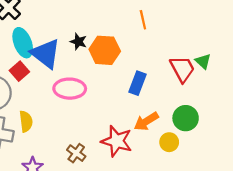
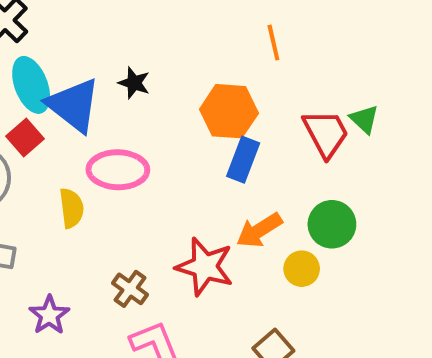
orange line: (143, 20) -> (273, 43), moved
orange hexagon: (105, 50) -> (229, 111), moved
yellow semicircle: (26, 121) -> (71, 208), moved

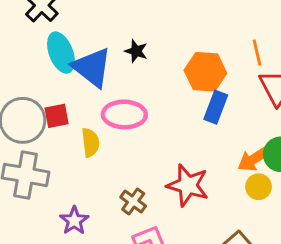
orange line: (273, 43) -> (257, 53), moved
red square: (25, 137) -> (57, 116), moved, turned 30
orange arrow: (259, 230) -> (254, 159), moved

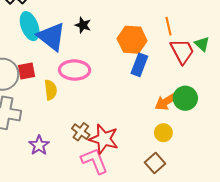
red star: (188, 185) -> (104, 139), moved
yellow circle: (259, 187) -> (163, 133), moved

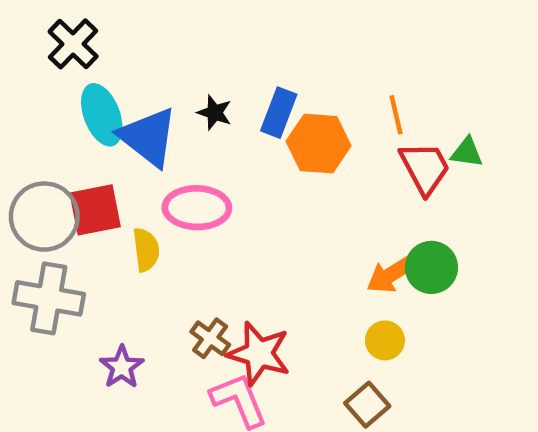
green triangle: (202, 44) -> (467, 152), turned -35
blue rectangle: (139, 65) -> (279, 113), moved
red square: (26, 71) -> (95, 210), size x1.4

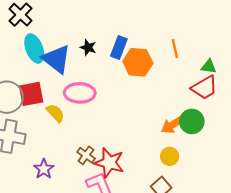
red trapezoid: (425, 168) -> (204, 88), moved, turned 88
yellow semicircle: (146, 250) -> (55, 113), turned -36

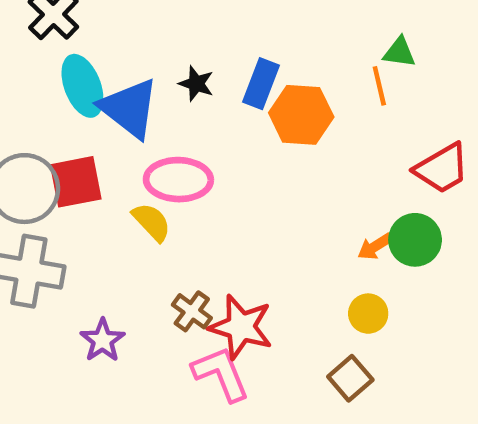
green triangle: (209, 66) -> (399, 52), moved
yellow semicircle: (55, 113) -> (152, 222), moved
orange arrow: (173, 125) -> (375, 247), size x0.7

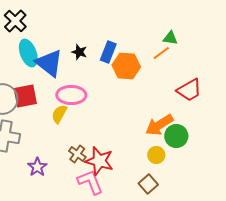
orange line: (379, 86) -> (161, 53), turned 66
yellow semicircle: (152, 222) -> (59, 114), turned -108
green circle: (415, 240) -> (176, 136), moved
orange arrow: (375, 247) -> (159, 125), size x1.8

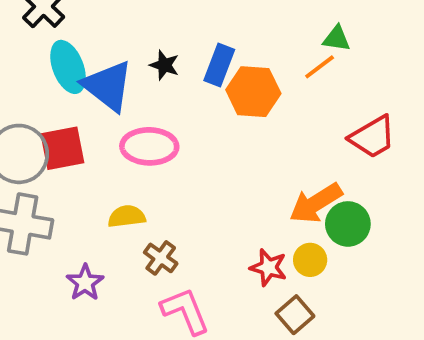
yellow semicircle: (59, 114) -> (127, 216), moved, turned 54
red star: (99, 161) -> (268, 267), moved, size x0.7

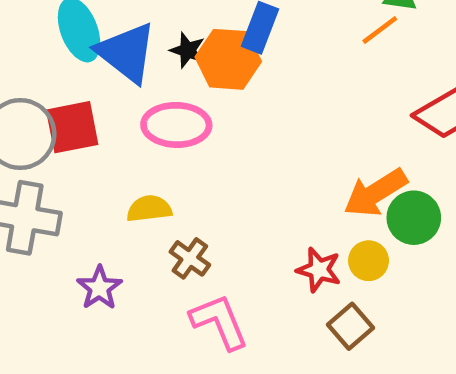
black star: (164, 65) -> (188, 50), moved
orange hexagon: (253, 92) -> (228, 59), moved

